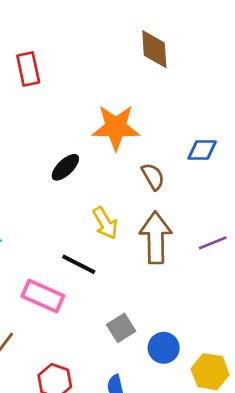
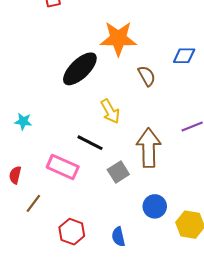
black ellipse: (65, 167) -> (80, 69), size x1.6
brown arrow: (156, 238) -> (149, 148), moved
gray square: (121, 328) -> (118, 172), moved

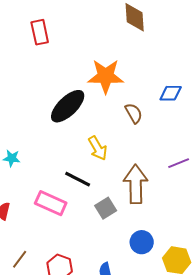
brown line: (33, 203) -> (20, 259), moved

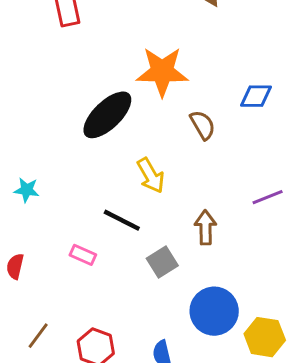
brown arrow: (136, 184) -> (205, 227), size x0.6
pink rectangle: (51, 203) -> (83, 255), size x0.6
blue circle: (142, 242) -> (214, 311), size x1.4

